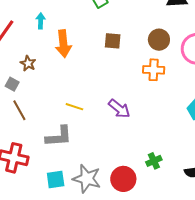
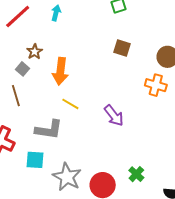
orange arrow: (63, 44) -> (60, 71), moved
gray square: (12, 84) -> (23, 69), moved
green cross: (154, 161) -> (136, 174), turned -35
cyan square: (56, 180) -> (35, 160), moved

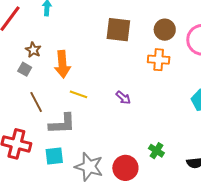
brown square: (122, 48) -> (118, 30), size x1.5
brown line: (16, 96) -> (36, 102), moved
purple arrow: (114, 116) -> (123, 98), size x0.7

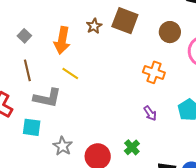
brown star: (33, 50) -> (94, 26), moved
orange cross: (159, 60) -> (154, 72), moved
purple arrow: (123, 98) -> (150, 113), moved
gray star: (89, 167) -> (63, 146), size x0.7

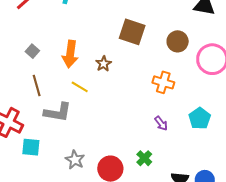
brown star: (94, 26) -> (104, 64), moved
cyan square: (32, 127) -> (31, 147), moved

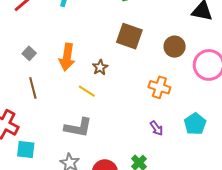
yellow line: (80, 87) -> (87, 91), moved
gray L-shape: (58, 112) -> (78, 128), moved

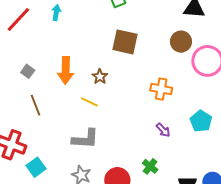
brown circle: (175, 47) -> (181, 42), moved
cyan square: (26, 150) -> (36, 167), turned -36

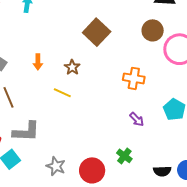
brown square: (125, 42) -> (97, 32), turned 32
orange arrow: (66, 70) -> (38, 62), size x0.6
gray L-shape: (85, 139) -> (26, 132), moved

